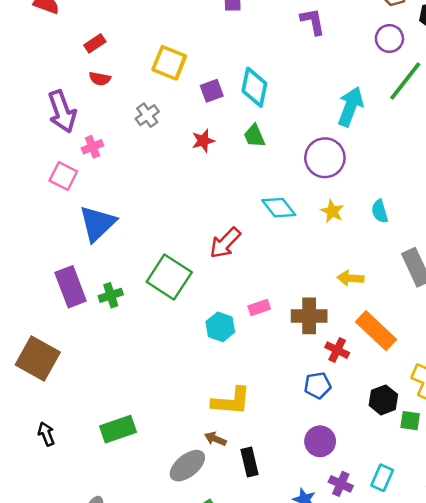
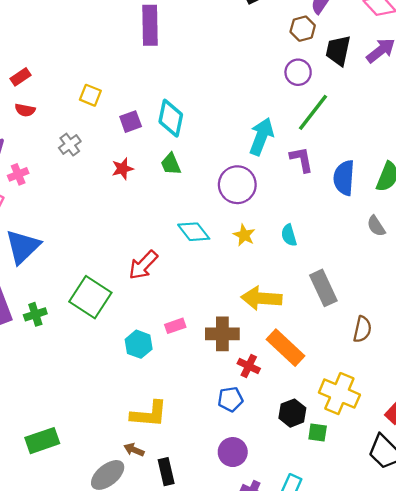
purple L-shape: (313, 21) -> (302, 159), moved
yellow square: (169, 63) -> (90, 95), size x0.7
yellow arrow: (350, 278) -> (261, 298), size x1.6

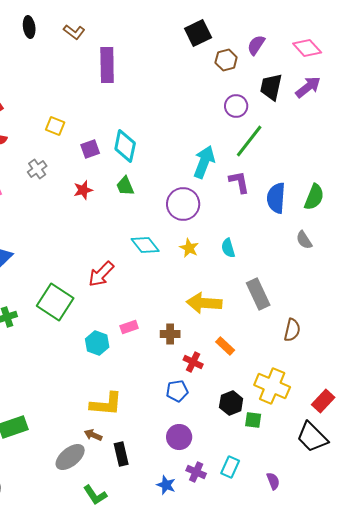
brown hexagon: (303, 29) -> (226, 60), moved
brown cross: (222, 334) -> (170, 334), size x0.7
orange rectangle: (285, 348) -> (225, 346), size x0.6

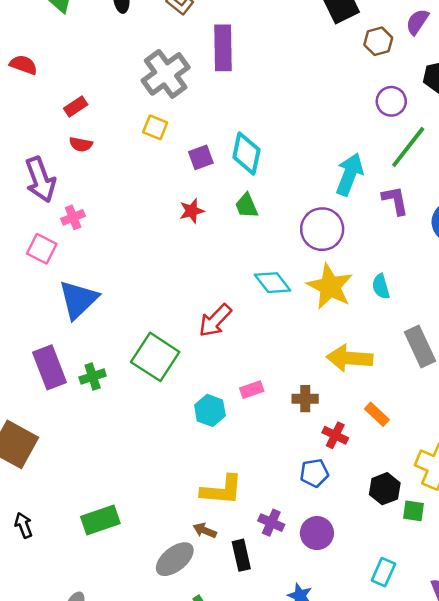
gray cross: (37, 169) -> (166, 74), moved, size x1.8
yellow star: (189, 248) -> (330, 287), size x1.8
purple cross: (196, 472) -> (271, 523), moved

